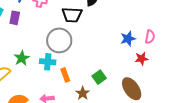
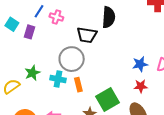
red star: (142, 59) -> (141, 86), moved
orange rectangle: (65, 75) -> (78, 85), moved
green square: (99, 77) -> (108, 100), size x1.6

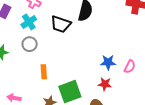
gray circle: (72, 59) -> (30, 44), moved, size x0.6
cyan cross: (58, 79) -> (29, 22), moved, turned 35

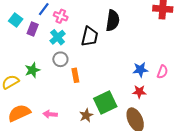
black trapezoid: (61, 24) -> (90, 36), turned -90
orange rectangle: (44, 72) -> (75, 75), moved

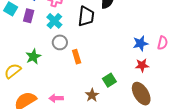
green square: (105, 102) -> (109, 80), size x0.6

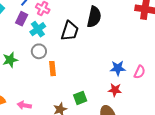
purple rectangle: (29, 16) -> (22, 19), moved

